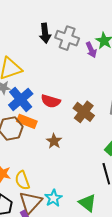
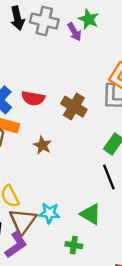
cyan star: (53, 198) -> (49, 213), turned -30

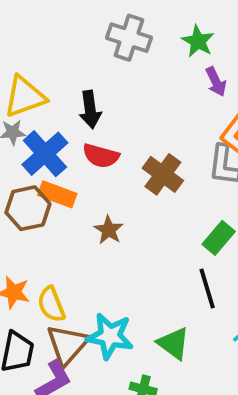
black arrow: (17, 18) -> (90, 110), moved
purple arrow: (74, 32) -> (216, 82), moved
cyan star: (49, 213) -> (110, 336), size x1.4

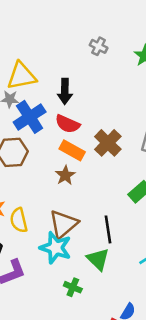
gray cross: (129, 38) -> (99, 46), size x0.6
orange rectangle: (57, 194) -> (72, 150), moved
black line: (207, 288) -> (108, 229), moved
brown triangle: (67, 345) -> (63, 224), moved

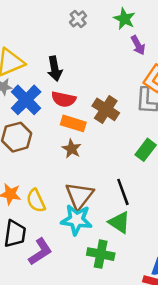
gray cross: (99, 46) -> (78, 19), turned 35
green cross: (73, 287) -> (101, 254), size x1.5

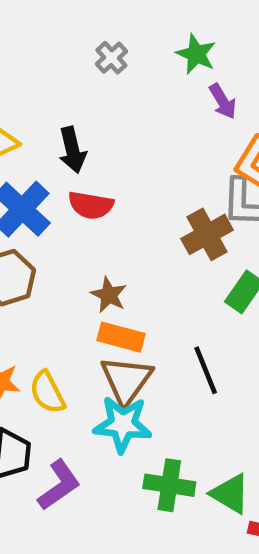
brown cross: (106, 109) -> (207, 234), moved, turned 30
orange rectangle: (73, 123) -> (121, 337), moved
green triangle: (119, 222) -> (230, 494), moved

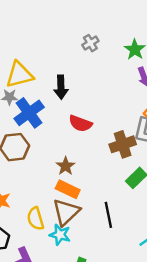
red semicircle: (91, 205) -> (80, 123), moved
yellow semicircle: (47, 392) -> (36, 219), moved
cyan star: (123, 424) -> (60, 235), size x0.7

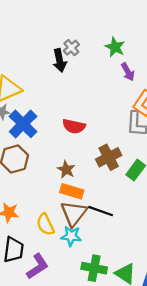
black arrow: (61, 87) -> (60, 60), moved
brown cross: (123, 144) -> (109, 157), moved
black line: (108, 215) -> (101, 211), moved, turned -50

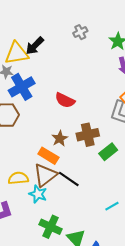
black arrow: (60, 60) -> (35, 46), moved, turned 42
brown star: (66, 169) -> (60, 138), moved
yellow semicircle: (45, 224) -> (18, 178), turned 96

